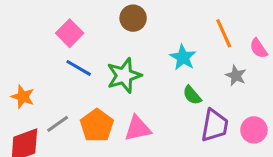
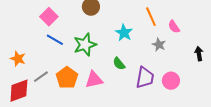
green semicircle: (192, 95) -> (119, 64), moved

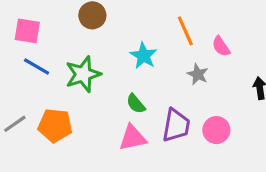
pink square: (49, 17) -> (27, 31), turned -36
orange pentagon: (67, 78) -> (55, 125), turned -30
pink triangle: (94, 80) -> (133, 138), moved

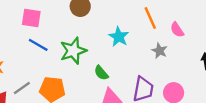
green semicircle: (136, 104) -> (101, 73), moved

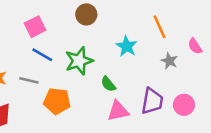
pink square: (31, 18) -> (35, 27), turned -36
pink semicircle: (177, 30) -> (195, 46), moved
gray line: (22, 88) -> (29, 80), moved, turned 48

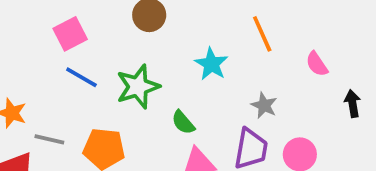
gray star: (169, 61) -> (264, 105), moved
gray line: (29, 80) -> (49, 139), moved

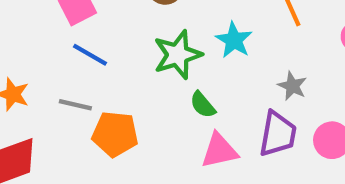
green star: (138, 87) -> (178, 55), moved
gray line: (49, 139) -> (75, 105), moved

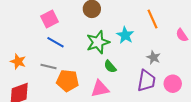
pink triangle: (219, 151) -> (100, 89), moved

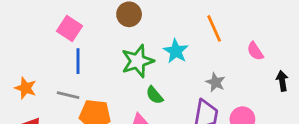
pink square: (49, 19) -> (69, 28), turned -30
blue line: (55, 42) -> (78, 61), turned 60

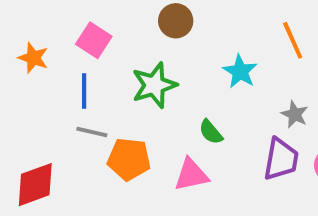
blue line: (78, 61) -> (84, 91), moved
green star: (138, 61) -> (154, 85), moved
orange star: (26, 88) -> (33, 58), moved

